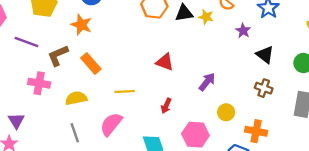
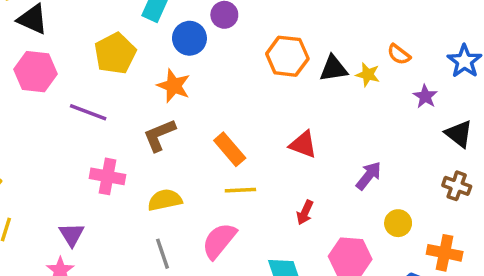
brown L-shape: (58, 55) -> (159, 135), moved
orange rectangle: (91, 63) -> (230, 149), moved

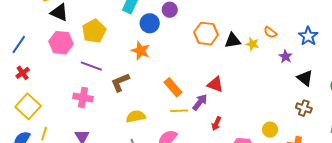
yellow pentagon: (115, 53) -> (94, 31), moved
brown L-shape: (159, 135) -> (120, 82), moved
pink cross: (107, 176) -> (83, 97), moved
purple arrow: (369, 176) -> (200, 102), moved

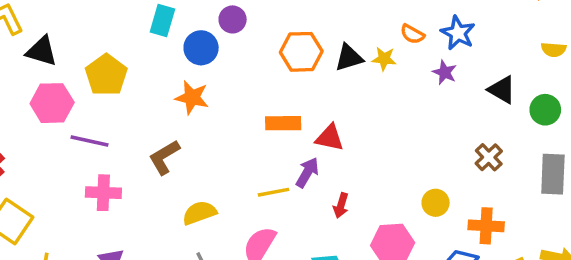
blue star: (308, 36) -> (458, 33), moved
purple line: (91, 66) -> (90, 141), moved
black triangle: (305, 78) -> (502, 90), moved
orange rectangle: (173, 87) -> (283, 123), moved, turned -42
brown cross: (304, 108) -> (489, 157), turned 35

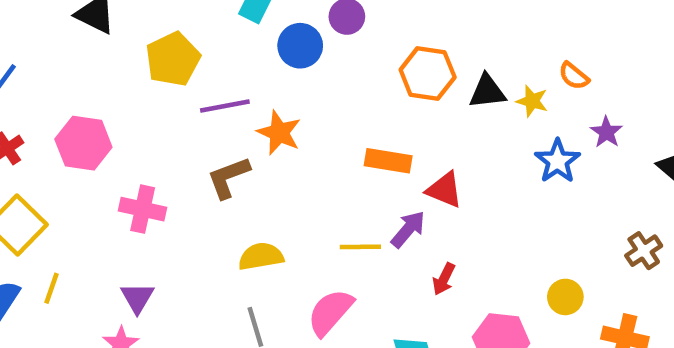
blue star: (458, 33) -> (557, 161), moved
orange star: (192, 98) -> (279, 133), moved
pink hexagon: (52, 103) -> (83, 143), moved
purple line: (90, 141) -> (225, 106), moved, turned -33

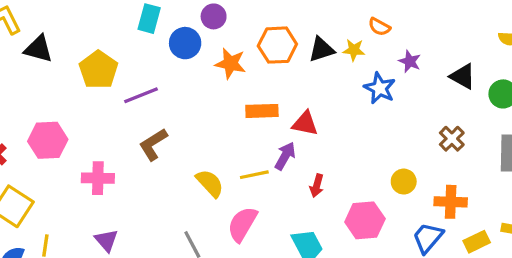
orange star: (279, 133) -> (230, 64), moved
yellow semicircle: (261, 256) -> (210, 183), moved, turned 68

